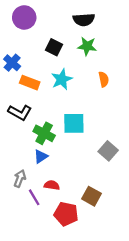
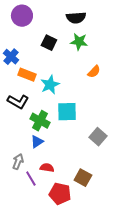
cyan star: (62, 79) -> (50, 85), moved
orange semicircle: (104, 79) -> (94, 72), turned 56

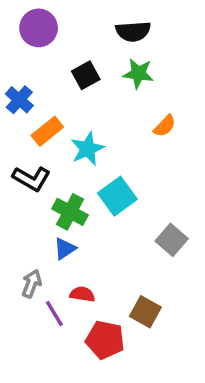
black square: (49, 43) -> (86, 75), turned 35
orange rectangle: (27, 75) -> (47, 131), turned -60
cyan square: (67, 112) -> (117, 196), turned -35

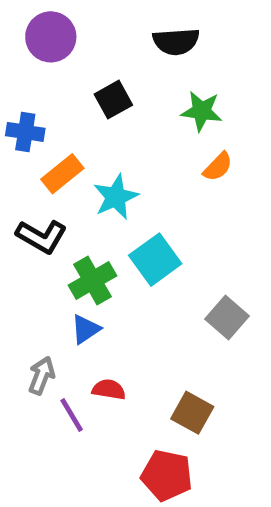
green star: (138, 73) -> (202, 111), moved
blue cross: (19, 100) -> (25, 132), turned -32
green cross: (70, 212) -> (93, 280), turned 32
red pentagon: (105, 340) -> (167, 475), moved

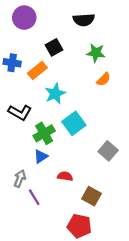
orange rectangle: (62, 174) -> (37, 70), moved
red semicircle: (109, 389) -> (65, 176), moved

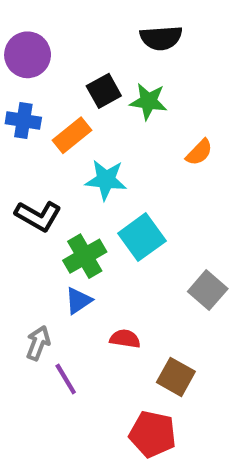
purple circle: (24, 18) -> (28, 55), moved
green star: (96, 53) -> (148, 101), moved
cyan star: (55, 94) -> (106, 180), turned 30

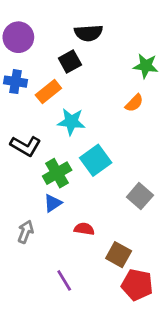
black semicircle: (161, 38) -> (88, 33), moved
green star: (148, 101) -> (146, 66), moved
purple line: (66, 379) -> (64, 280), moved
red pentagon: (153, 434) -> (137, 285), moved

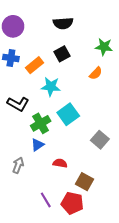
black square: (70, 62) -> (62, 54), moved
red pentagon: (137, 285) -> (72, 203), moved

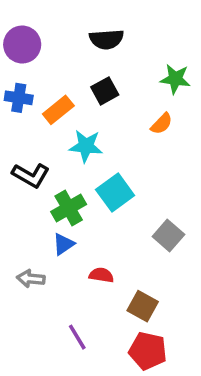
gray arrow: (18, 165) -> (31, 279), turned -105
red pentagon: (72, 203) -> (148, 351), moved

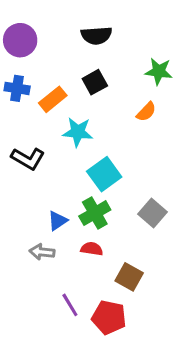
green cross: (69, 208) -> (95, 213), moved
gray arrow: (31, 279) -> (42, 252), moved
red pentagon: (148, 351) -> (109, 317), moved

